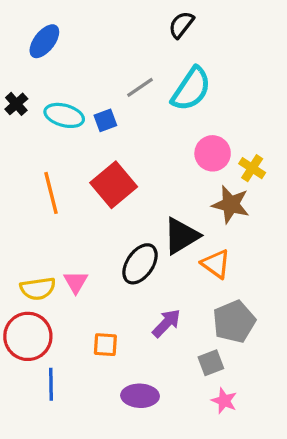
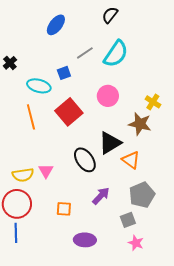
blue ellipse: (44, 41) -> (56, 25), moved
cyan ellipse: (64, 115) -> (39, 86), moved
pink circle: (213, 153) -> (108, 96), moved
black ellipse: (140, 264) -> (85, 160), turned -70
blue line: (51, 384) -> (16, 233), moved

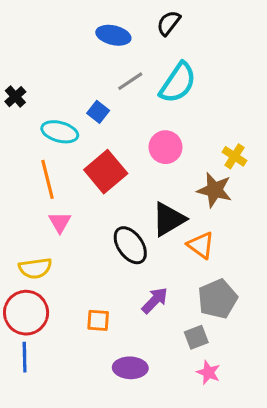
blue ellipse: (56, 25) -> (113, 35), moved, turned 65
blue square: (64, 73) -> (98, 112), turned -32
pink triangle: (46, 171) -> (60, 222), moved

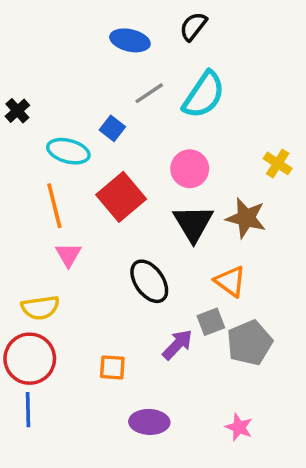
yellow cross: (234, 156) -> (278, 163), moved
black triangle: (169, 219) -> (193, 223), moved, turned -30
gray square: (196, 337) -> (211, 322), moved

